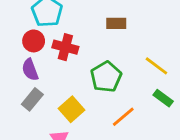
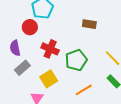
red cross: (65, 47) -> (50, 49), moved
purple semicircle: (30, 70) -> (15, 48), moved

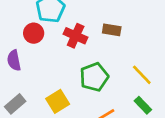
red cross: (50, 49) -> (76, 36), moved
gray rectangle: (22, 68) -> (15, 104), moved

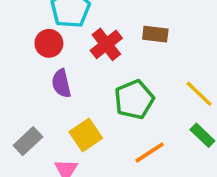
red cross: (76, 36) -> (106, 44), turned 30
purple semicircle: (14, 60) -> (61, 83), moved

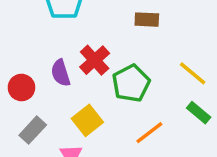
red circle: (49, 43) -> (21, 88), moved
red cross: (106, 44) -> (95, 60), moved

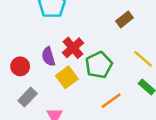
brown rectangle: (147, 20) -> (124, 19), moved, turned -42
yellow square: (87, 120) -> (67, 77), moved

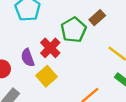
green pentagon: (99, 65) -> (74, 30), moved

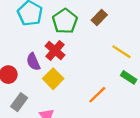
green pentagon: (74, 30) -> (65, 21), moved

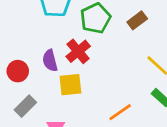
yellow square: (53, 79) -> (70, 85), turned 30

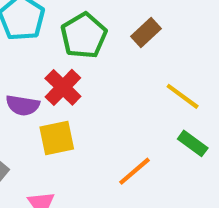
purple semicircle: (50, 61) -> (23, 105), turned -60

